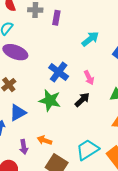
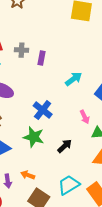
pink arrow: (89, 78) -> (85, 117), moved
black arrow: (82, 100) -> (65, 146), moved

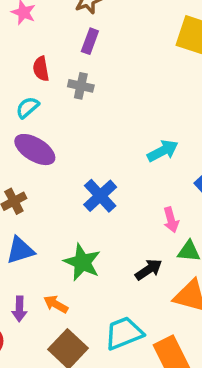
purple rectangle: (42, 58) -> (90, 41), moved
green star: (34, 137) -> (82, 262), moved
black arrow: (65, 146) -> (149, 270), moved

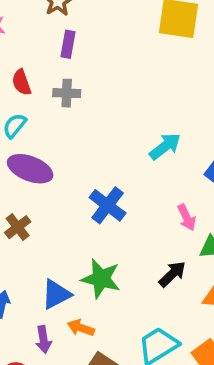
blue triangle: (20, 250) -> (56, 294), moved

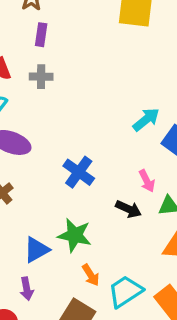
cyan arrow: (165, 146) -> (146, 120), moved
black arrow: (172, 274) -> (129, 209), moved, turned 70
orange arrow: (81, 328) -> (91, 275), moved, turned -140

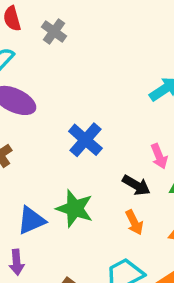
gray cross: (41, 77) -> (54, 32), turned 30
orange arrow: (91, 275) -> (134, 222), moved

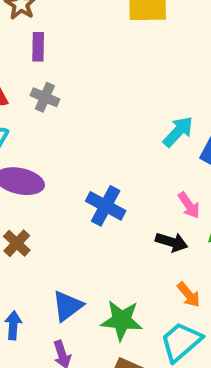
green star: (75, 209) -> (122, 320), moved
orange arrow: (134, 222) -> (189, 295), moved

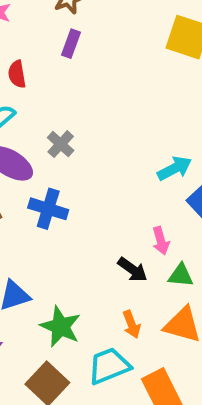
gray cross: (45, 97) -> (61, 144), moved
blue cross: (106, 206) -> (48, 209), moved, turned -30

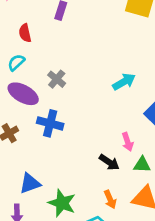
cyan arrow: (174, 168) -> (124, 82), moved

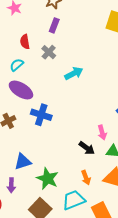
gray cross: (57, 79) -> (49, 52), moved
cyan arrow: (124, 82) -> (74, 73), moved

